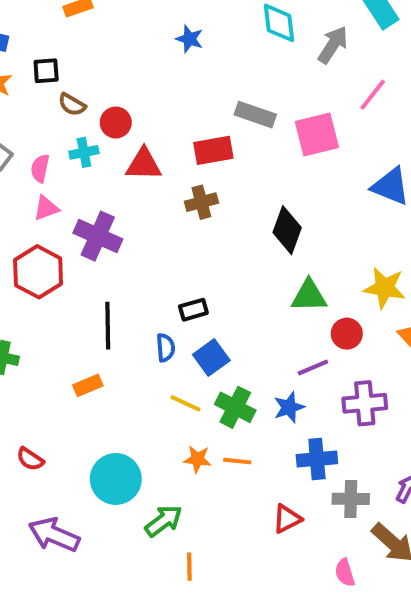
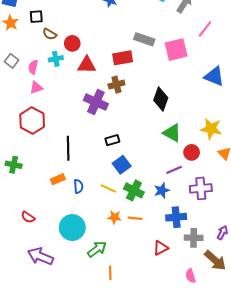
purple cross: (98, 236) -> (96, 102), moved
green triangle: (309, 296) -> (172, 133), turned 30
blue semicircle: (166, 348) -> (78, 186), moved

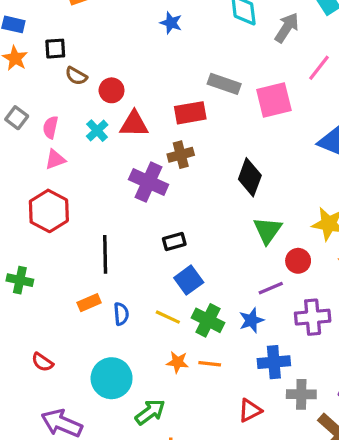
cyan cross: (56, 59) -> (97, 131), moved, turned -32
green triangle: (172, 133) -> (268, 230), turned 36

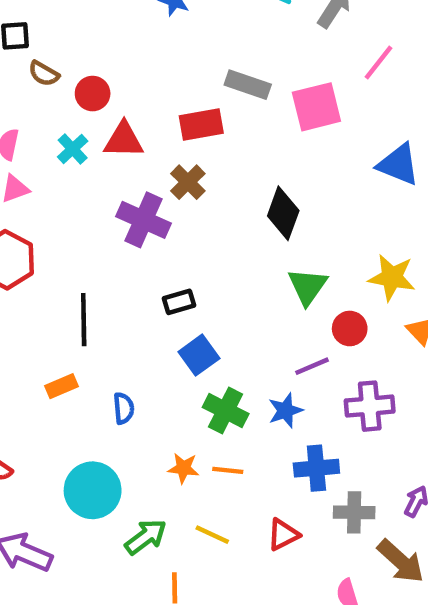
brown cross: (181, 155) -> (188, 182), turned -30
blue semicircle: (121, 314) -> (124, 408), moved
yellow line: (168, 317) -> (212, 535), moved

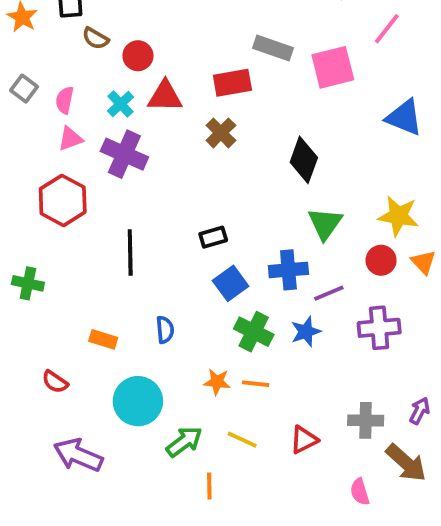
purple cross: (144, 220) -> (124, 154), moved
red circle: (350, 328) -> (381, 260), moved
orange rectangle: (62, 386) -> (103, 339), moved, turned 40
blue cross: (316, 468) -> (288, 270), moved

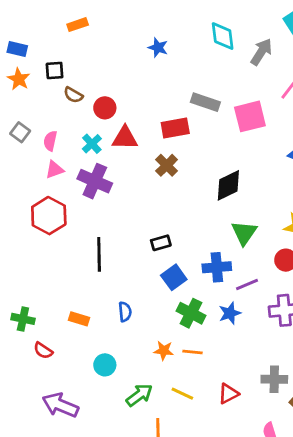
black diamond: (304, 160) -> (228, 185), turned 44
green cross: (28, 283) -> (23, 319), moved
cyan circle: (138, 401) -> (105, 365), size x0.6

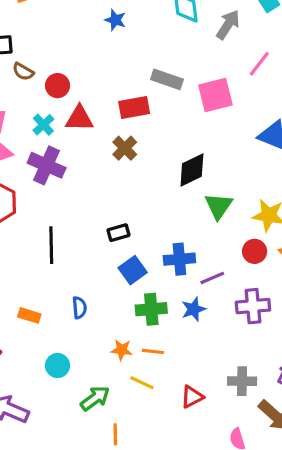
green triangle: (244, 233) -> (219, 206), moved
green cross: (191, 313) -> (151, 309), turned -32
yellow line: (182, 394) -> (142, 383), moved

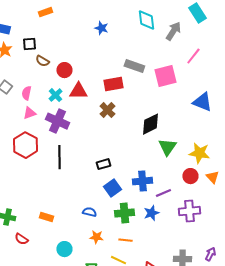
black line: (51, 245) -> (59, 157), moved
blue semicircle: (79, 308) -> (89, 212), moved, turned -72
orange star: (122, 350) -> (96, 237), moved

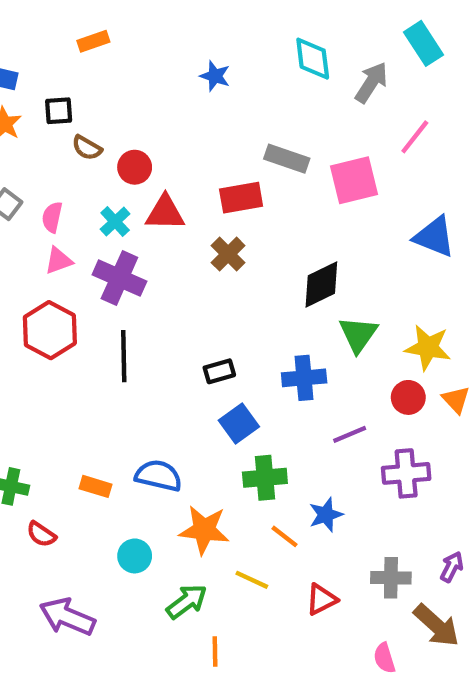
blue cross: (142, 181) -> (304, 378), moved
blue semicircle: (89, 212) -> (159, 476), moved, size x1.5
blue star: (151, 213) -> (326, 515), moved
orange star: (96, 237) -> (204, 530), size x1.6
orange line: (125, 240) -> (284, 536), moved, turned 32

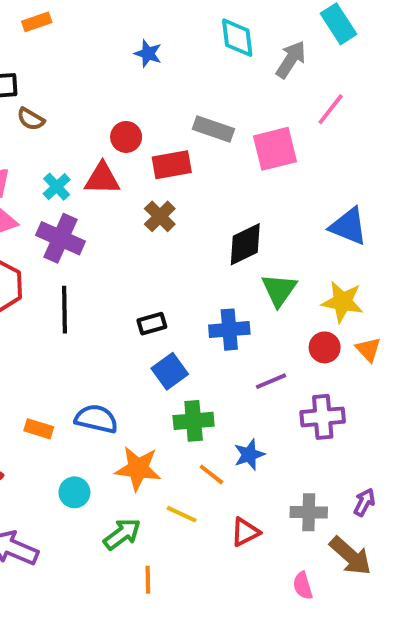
red circle: (135, 167) -> (126, 137), moved
blue triangle: (434, 237) -> (348, 226), moved

